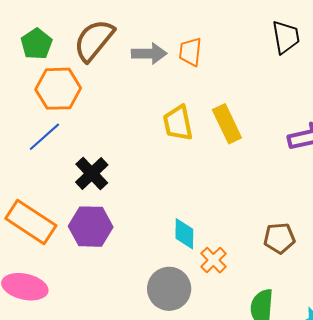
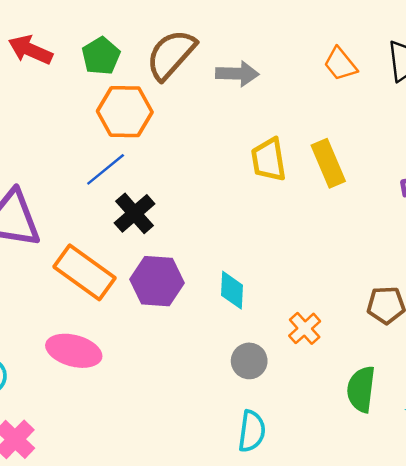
orange trapezoid: (190, 52) -> (340, 64), moved, turned -48
black cross: (92, 174) -> (135, 213), moved
cyan diamond: (184, 234) -> (232, 290), moved
gray circle: (169, 289) -> (249, 361), size x0.7

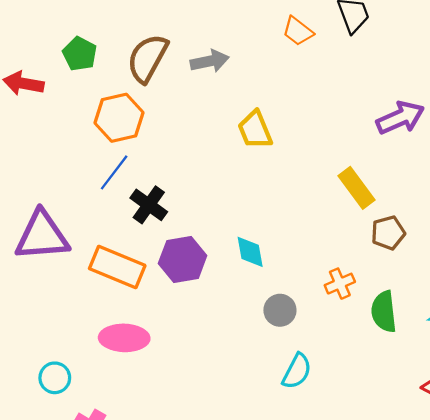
green pentagon: (101, 56) -> (80, 54), moved
yellow rectangle: (328, 163) -> (356, 188), moved
orange cross: (305, 328) -> (340, 284), moved, turned 32
cyan semicircle: (252, 431) -> (297, 371), turned 33

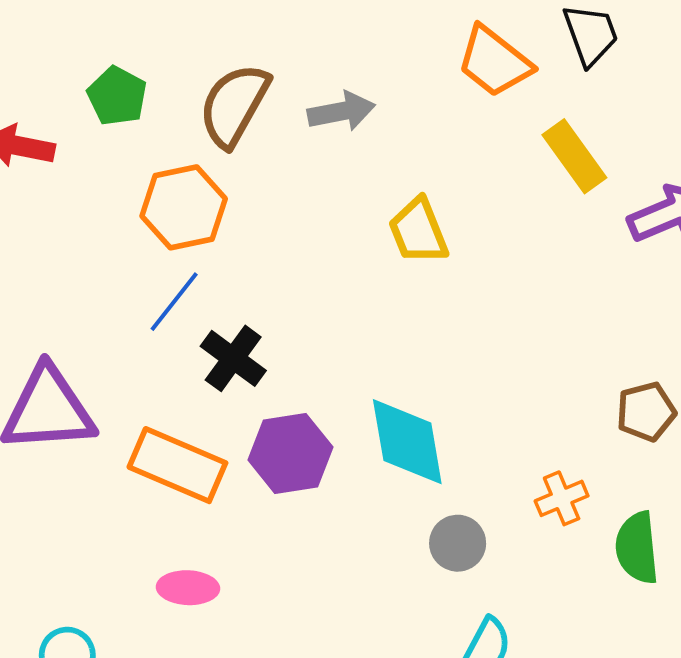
orange trapezoid: (298, 31) -> (494, 62), size x1.4
yellow rectangle: (356, 188) -> (574, 156), moved
cyan diamond: (250, 252) -> (407, 442), size x1.6
pink ellipse: (124, 338) -> (188, 588), size x0.7

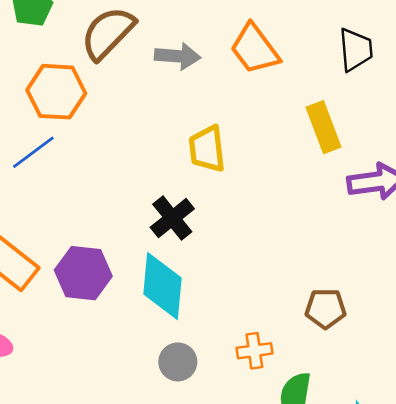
orange trapezoid: (494, 62) -> (255, 49), moved
black cross: (233, 358) -> (172, 218), moved

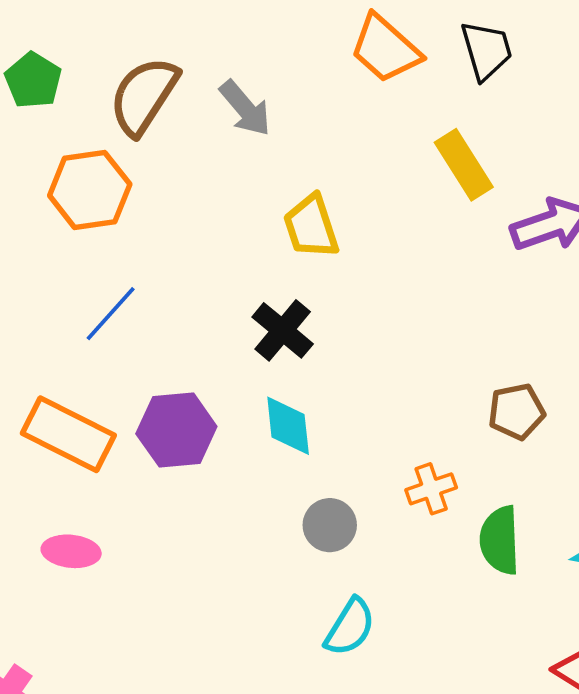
orange trapezoid: (255, 49) -> (385, 49), moved
gray arrow: (177, 56) -> (245, 108), turned 57
blue line: (33, 152) -> (111, 314), moved
cyan diamond: (163, 286) -> (288, 426), size x0.7

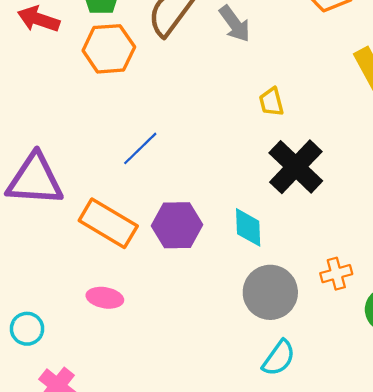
orange hexagon: (90, 190) -> (109, 49), moved
yellow trapezoid: (311, 227) -> (271, 102), size x0.7
black cross: (283, 330) -> (296, 167), moved, size x1.4
gray circle: (330, 525) -> (270, 292), size x1.6

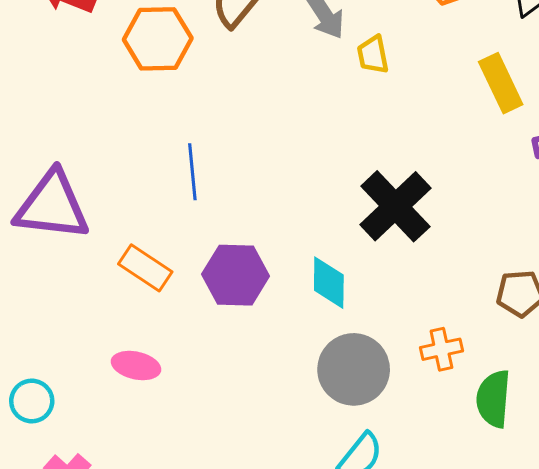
yellow trapezoid: (271, 102) -> (373, 55), moved
blue line: (140, 148) -> (192, 172), turned -54
orange rectangle: (108, 223) -> (145, 268), size x0.7

